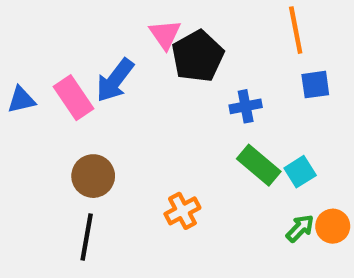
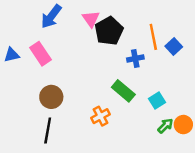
orange line: (296, 30) -> (153, 37), moved
blue arrow: (115, 80) -> (51, 16), moved
blue square: (315, 85) -> (174, 46), turned -35
green rectangle: (259, 165) -> (123, 91), moved
cyan square: (300, 172) -> (157, 101), moved

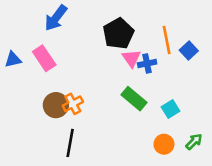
pink triangle: (91, 19) -> (131, 58), moved
orange cross: (101, 116) -> (73, 104), moved
orange circle: (183, 125) -> (164, 144), moved
green arrow: (165, 126) -> (194, 142), moved
black line: (48, 131) -> (70, 143), moved

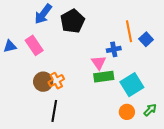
black pentagon: (118, 34) -> (72, 21), moved
pink triangle: (131, 58) -> (99, 62), moved
green rectangle: (134, 99) -> (104, 77), turned -48
cyan square: (170, 109) -> (132, 85), size x1.6

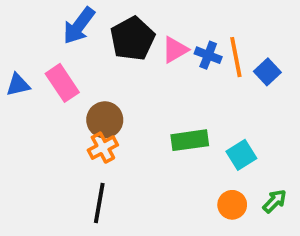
blue cross: (114, 49) -> (208, 55), moved, turned 32
pink triangle: (99, 62) -> (175, 50), moved, turned 35
brown circle: (43, 82) -> (105, 120), moved
cyan square: (132, 85) -> (241, 155), size x0.7

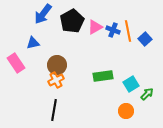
pink rectangle: (62, 83) -> (16, 63), moved
blue triangle: (18, 85) -> (33, 43), moved
green arrow: (275, 201) -> (147, 94), moved

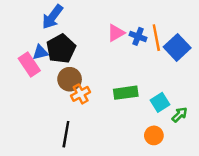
black pentagon: (72, 21) -> (61, 49), moved
blue square: (145, 39) -> (177, 47), size x1.5
pink rectangle: (16, 63) -> (29, 65), moved
orange cross: (56, 80) -> (81, 94), moved

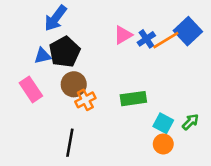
blue cross: (138, 36) -> (146, 39), turned 35
orange line: (156, 38) -> (166, 40), turned 70
blue square: (177, 47) -> (188, 31), moved
pink rectangle: (29, 65) -> (31, 89), moved
cyan square: (160, 102) -> (163, 123), moved, turned -30

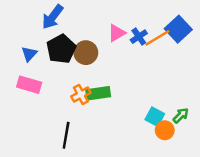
blue triangle: (43, 56) -> (29, 54), moved, turned -35
brown circle: (74, 84) -> (86, 53), moved
pink rectangle: (31, 89) -> (29, 85), turned -40
green rectangle: (133, 99) -> (98, 93), moved
orange circle: (163, 144) -> (165, 130), moved

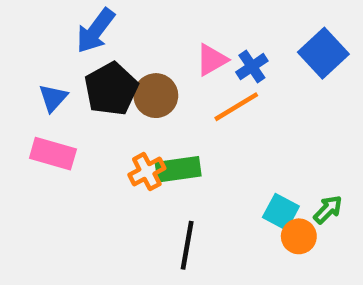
orange line: (157, 38) -> (236, 107), moved
black line: (66, 135) -> (187, 245), moved

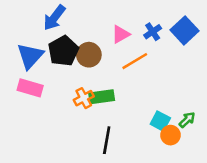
blue cross: (252, 67) -> (153, 32), moved
blue triangle: (53, 98) -> (30, 56), size x1.6

